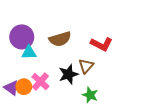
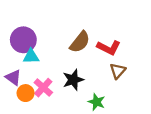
brown semicircle: (60, 39) -> (80, 42), moved, turned -35
brown triangle: (86, 66) -> (118, 71), moved
purple triangle: (11, 88) -> (13, 78), moved

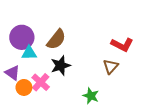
brown semicircle: (80, 42) -> (56, 39), moved
red L-shape: (109, 48) -> (122, 45), moved
black star: (73, 80) -> (61, 66), moved

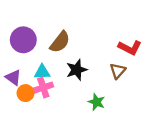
cyan triangle: (29, 53) -> (42, 72), moved
black star: (61, 66) -> (77, 70), moved
pink cross: (41, 82) -> (43, 88), turned 30

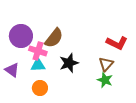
pink cross: (43, 88) -> (38, 51), moved, turned 36
orange circle: (26, 93) -> (40, 88), moved
green star: (97, 102) -> (105, 80), moved

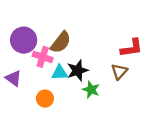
red L-shape: (117, 43) -> (132, 48), turned -35
cyan triangle: (38, 65) -> (60, 73), moved
green star: (105, 80) -> (91, 90), moved

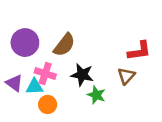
pink cross: (43, 57) -> (45, 74), moved
black star: (78, 70) -> (82, 75), turned 30
cyan triangle: (60, 73) -> (34, 87), moved

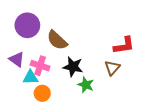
purple circle: (25, 43) -> (27, 25), moved
brown semicircle: (64, 45) -> (57, 40), turned 95
purple triangle: (14, 83) -> (17, 59), moved

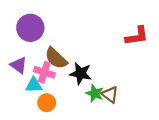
brown semicircle: (57, 40) -> (56, 58), moved
red L-shape: (124, 45) -> (137, 36), moved
brown triangle: (112, 68) -> (110, 95), moved, turned -35

